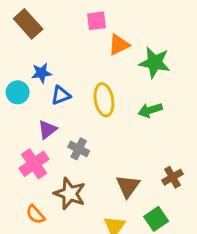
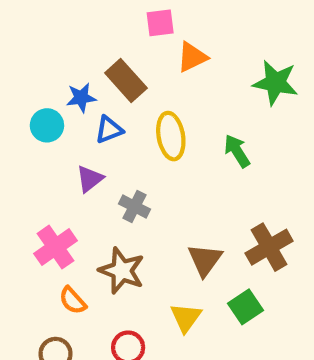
brown rectangle: (28, 24) -> (126, 81), moved
green star: (155, 63) -> (275, 83), moved
green arrow: (150, 110) -> (237, 151), turned 75
pink cross: (34, 164) -> (56, 247), moved
brown cross: (172, 177) -> (269, 247), size x1.5

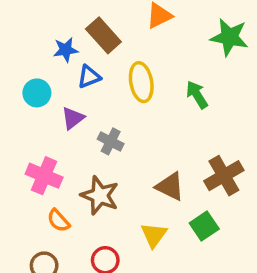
cyan circle: (47, 125) -> (37, 93), moved
pink cross: (56, 247) -> (44, 176), turned -32
brown triangle: (205, 260) -> (170, 186), turned -40

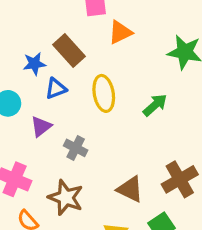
green arrow: (197, 95) -> (155, 105), turned 80

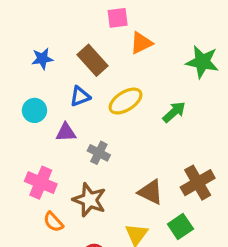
blue star: (34, 64) -> (42, 59), moved
yellow ellipse: (104, 93) -> (125, 101), turned 68
purple triangle: (41, 126) -> (66, 132), turned 35

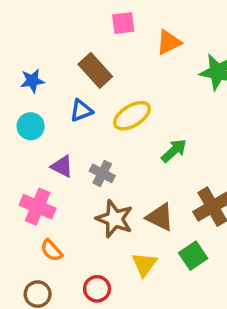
orange triangle: (141, 43) -> (169, 42), moved
blue star: (42, 59) -> (32, 81), moved
green arrow: (174, 112) -> (174, 151), moved
purple triangle: (66, 132) -> (62, 166), moved, turned 30
brown star: (89, 200) -> (115, 219), moved

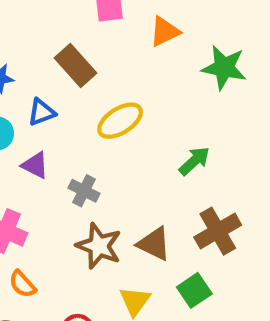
blue triangle: (81, 111) -> (42, 112), moved
green arrow: (174, 151) -> (194, 161), moved
purple triangle: (62, 166) -> (35, 165), moved

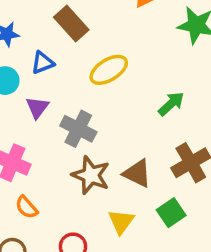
purple triangle: (35, 165) -> (37, 107), turned 40
gray cross: (84, 191) -> (78, 129), size x1.4

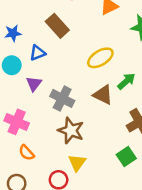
yellow ellipse: (109, 70) -> (100, 58), moved
brown triangle: (137, 173) -> (103, 95), moved
yellow triangle: (121, 222) -> (77, 163), moved

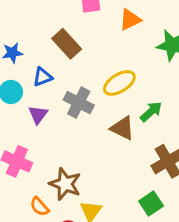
gray cross: (62, 98) -> (79, 103), moved
brown star: (71, 131) -> (65, 184), moved
orange semicircle: (26, 153) -> (40, 207), moved

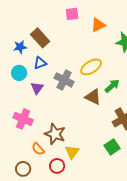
brown rectangle: (67, 44) -> (40, 38), moved

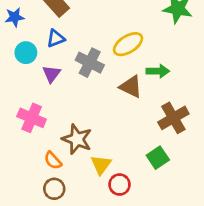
blue star: (20, 47) -> (15, 17), moved
green arrow: (112, 86) -> (158, 71), turned 42
red circle: (57, 166) -> (120, 185), moved
brown circle: (23, 169) -> (54, 189), moved

